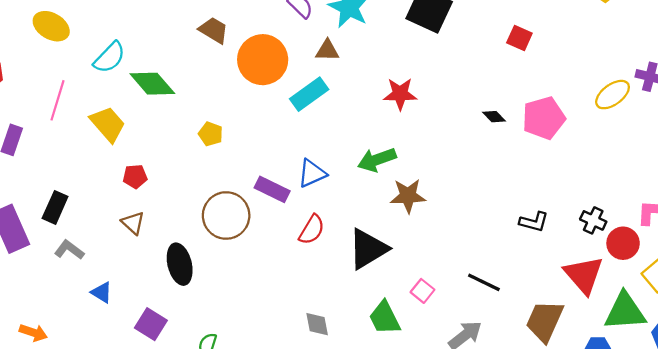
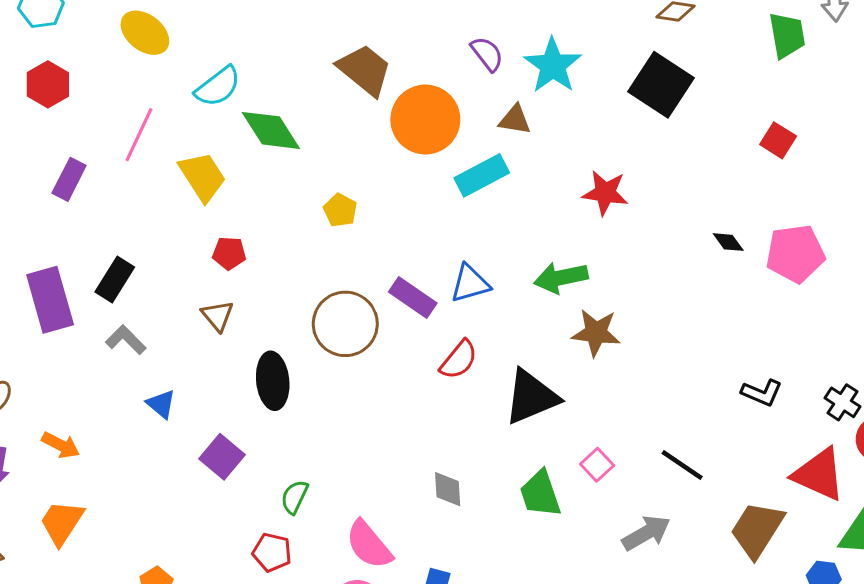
brown trapezoid: (214, 30) -> (365, 70), size x1.4
red triangle: (584, 275) -> (819, 474), turned -33

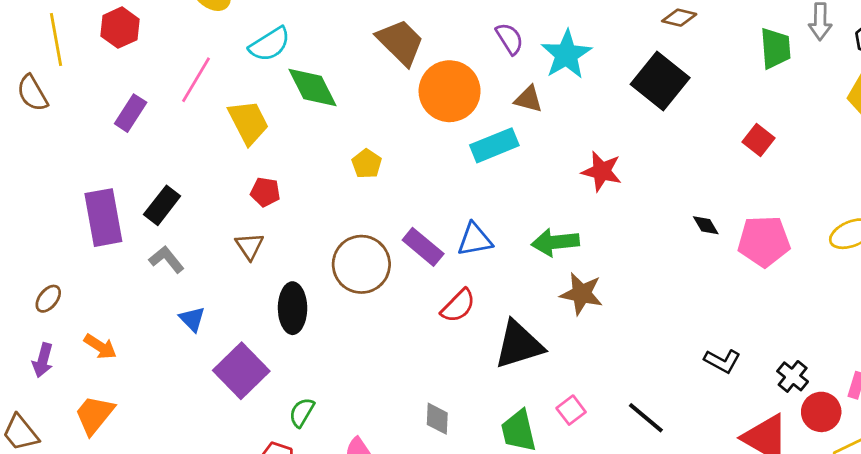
purple square: (222, 457) -> (241, 371), size x1.4

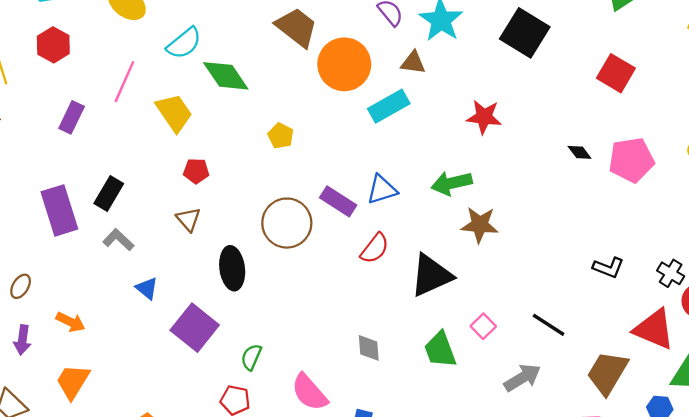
red square: (759, 140) -> (616, 73), size x1.4

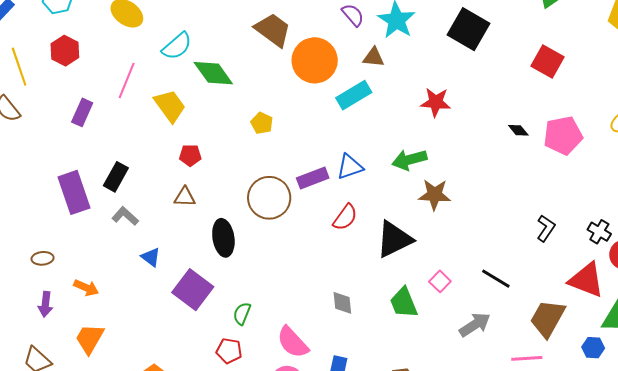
purple rectangle: (338, 201) -> (313, 178), turned -52
brown triangle: (188, 219) -> (185, 197), turned -45
black L-shape: (608, 268) -> (546, 228), turned -76
brown ellipse: (21, 286) -> (43, 258), turned 55

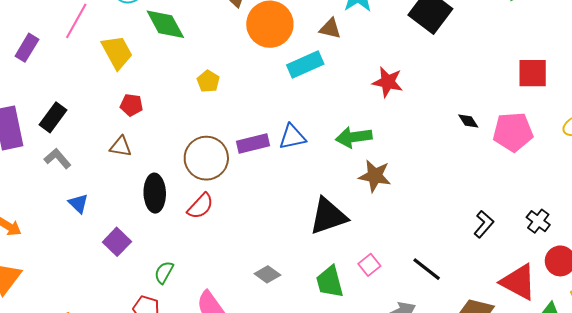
red square: (548, 61) -> (533, 73), moved, turned -36
red semicircle: (345, 217) -> (200, 206), moved
black cross: (599, 232) -> (538, 221), moved
purple square: (193, 290) -> (117, 242), size x0.7
gray diamond: (342, 303) -> (267, 274), turned -55

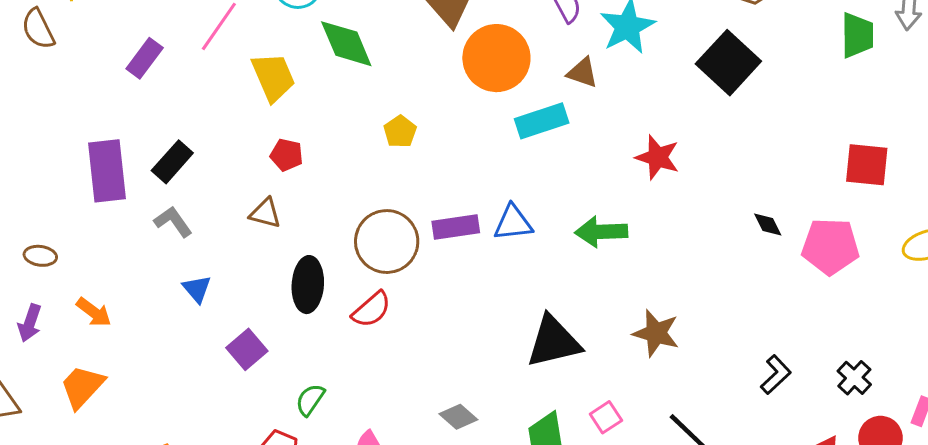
brown star: (375, 176) -> (656, 333), moved

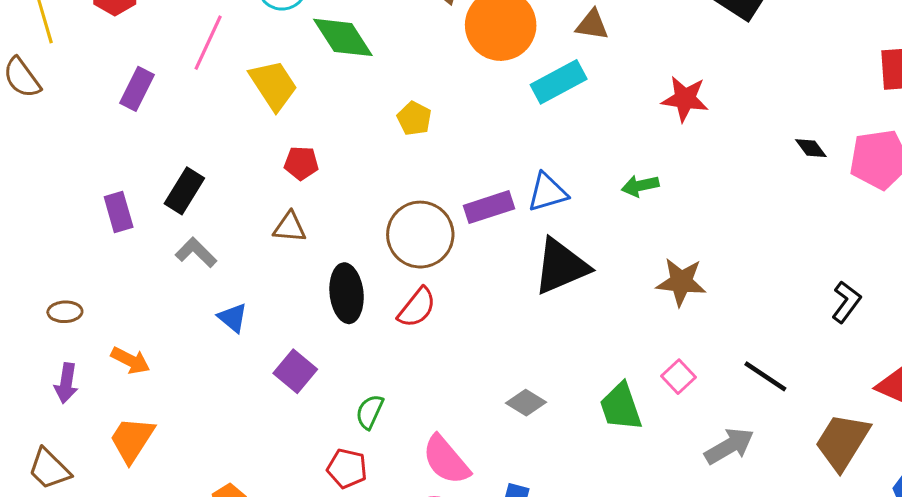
purple rectangle: (107, 171) -> (119, 212), size x0.6
green arrow: (601, 232) -> (640, 186), size x0.7
brown star: (656, 333) -> (681, 282), moved
black triangle: (554, 342) -> (561, 266), moved

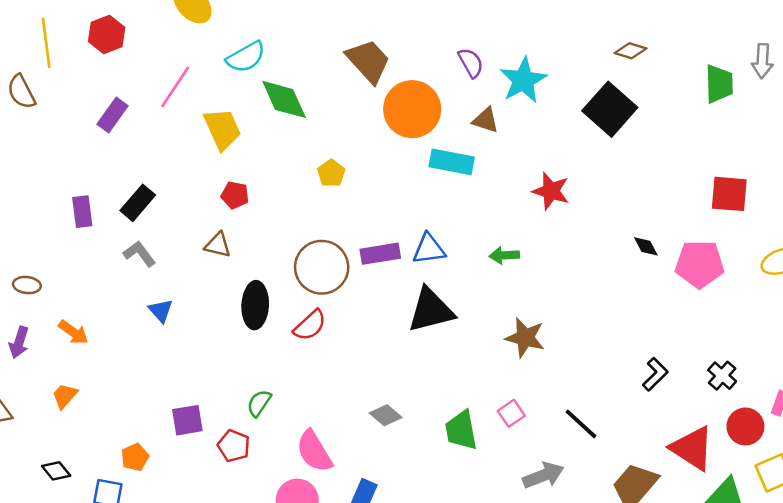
cyan rectangle: (559, 82) -> (452, 162), turned 30
purple square: (295, 371) -> (187, 420), moved, turned 32
orange trapezoid: (132, 439) -> (65, 396), size x0.7

